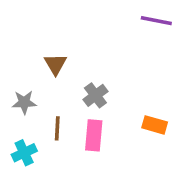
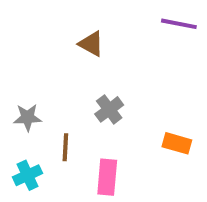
brown triangle: (55, 64) -> (91, 44), moved, turned -30
pink rectangle: (94, 135) -> (107, 177), moved

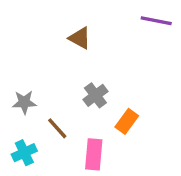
orange rectangle: (177, 143) -> (127, 121), moved, turned -70
brown line: (65, 147) -> (57, 128), turned -45

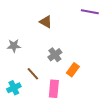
gray star: (24, 102) -> (14, 46), moved

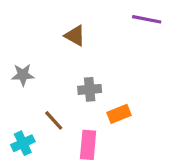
gray cross: (55, 55) -> (90, 89), turned 32
orange rectangle: (73, 70) -> (119, 114), turned 32

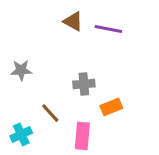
purple line: (147, 19) -> (108, 29), moved
brown triangle: (75, 36) -> (73, 21), moved

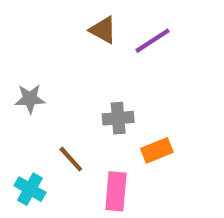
purple line: (108, 29) -> (153, 41), turned -44
cyan cross: (21, 134) -> (30, 189), turned -35

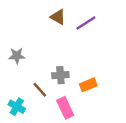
gray cross: (118, 118) -> (60, 75), moved
pink rectangle: (116, 191) -> (65, 108), turned -30

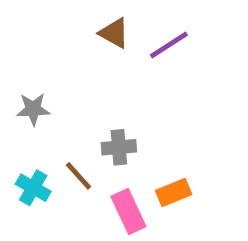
orange rectangle: (88, 85) -> (174, 192), moved
cyan cross: (17, 107) -> (33, 188), moved

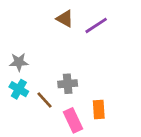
cyan cross: (33, 188) -> (19, 89), moved
orange rectangle: (174, 192) -> (99, 109), turned -72

